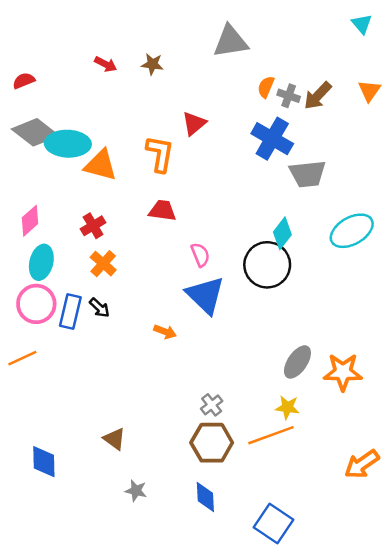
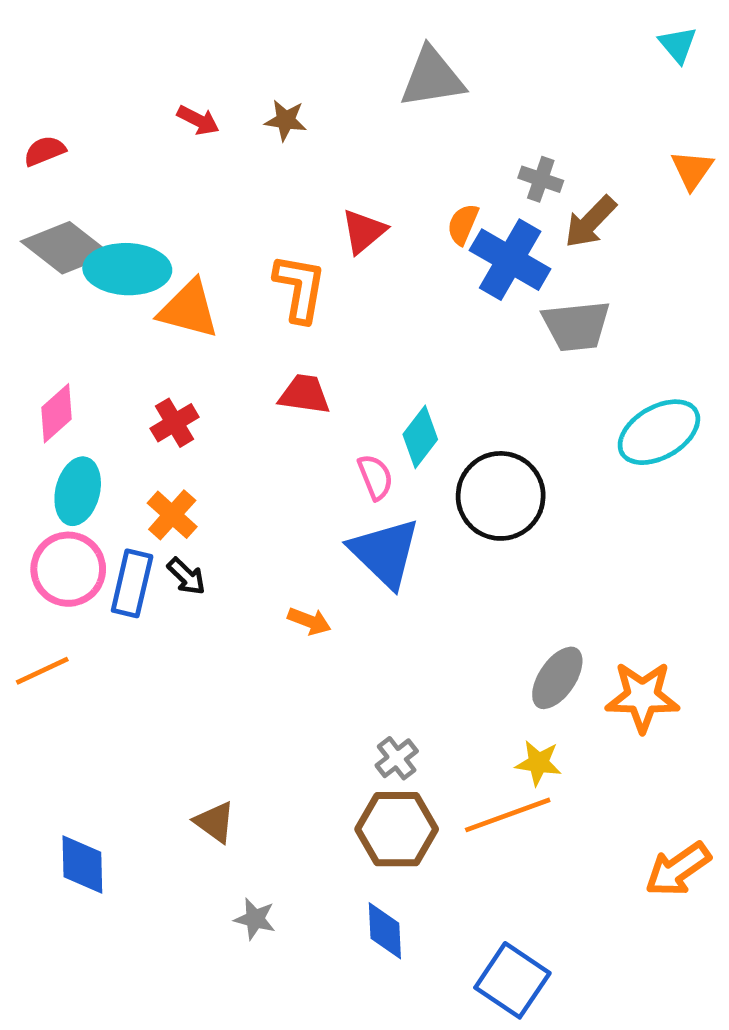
orange semicircle: (266, 87) -> (463, 224), moved
brown arrow: (318, 96) -> (590, 222), moved
cyan diamond: (282, 233) -> (420, 437), moved
orange cross: (103, 264) -> (172, 515), moved

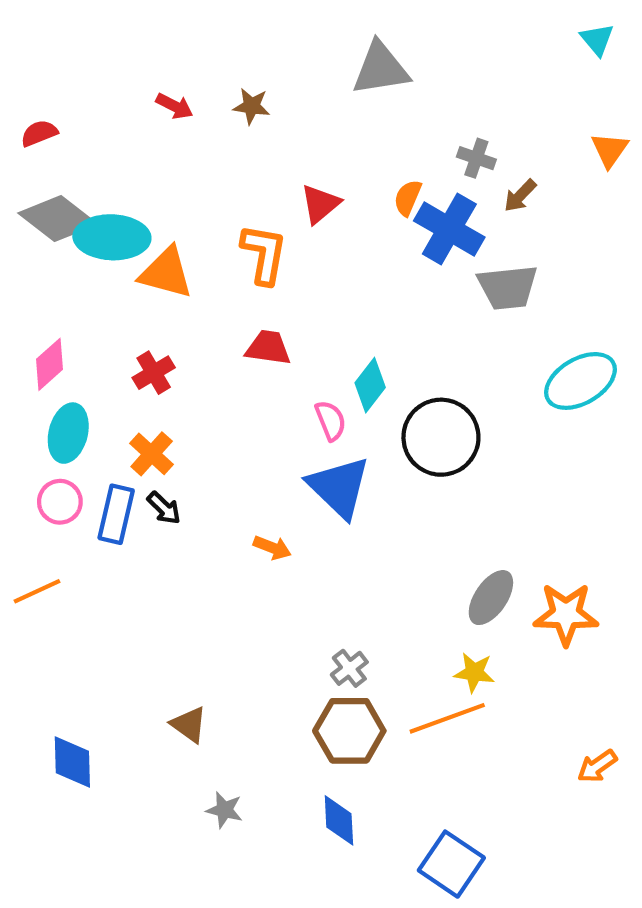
brown arrow: (590, 222) -> (520, 196), size x0.7
pink circle: (68, 569) -> (60, 502), size x0.7
orange arrow: (678, 869) -> (597, 766), size x0.7

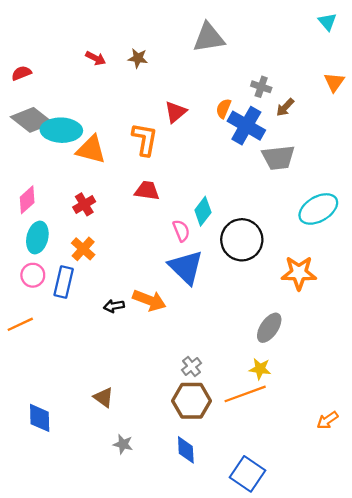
black arrow: (164, 508) -> (114, 306), moved, turned 126
orange arrow: (272, 548) -> (149, 300), size x1.6
orange star: (566, 614) -> (299, 273), moved

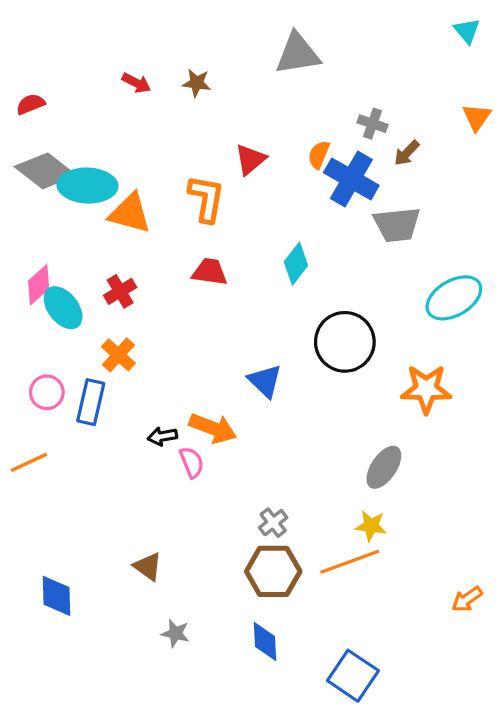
cyan diamond: (203, 211) -> (296, 264), moved
pink semicircle: (181, 231) -> (192, 462), moved
cyan ellipse: (37, 238) -> (63, 308), moved, turned -52
blue triangle: (186, 267) -> (265, 381), size x0.7

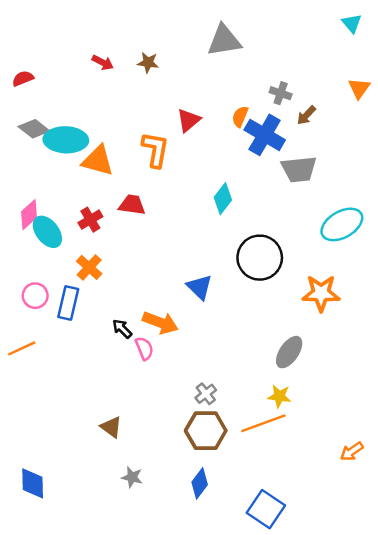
gray diamond: (45, 171) -> (34, 129), size x0.7
red trapezoid: (210, 272) -> (132, 205), moved
black arrow: (162, 436) -> (122, 329), turned 55
blue diamond: (57, 596) -> (33, 483), moved
blue diamond: (265, 642) -> (200, 483), turned 40

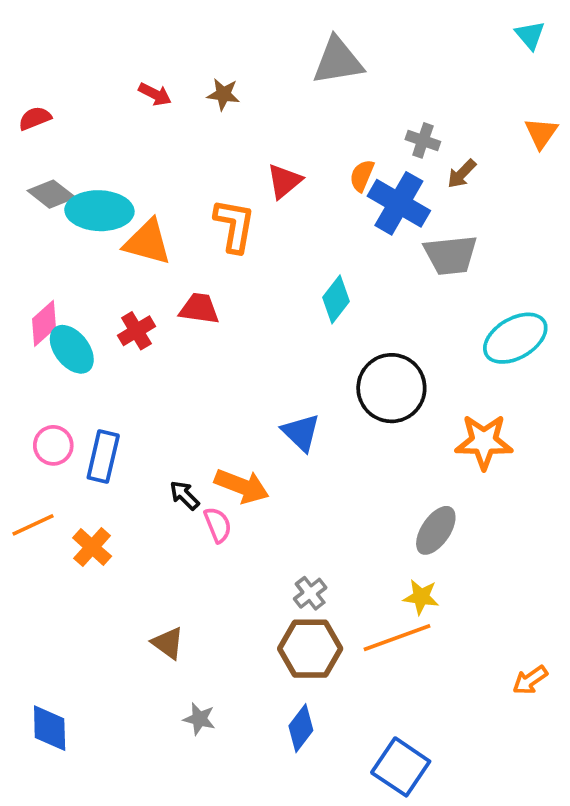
orange cross: (89, 267) -> (92, 547), moved

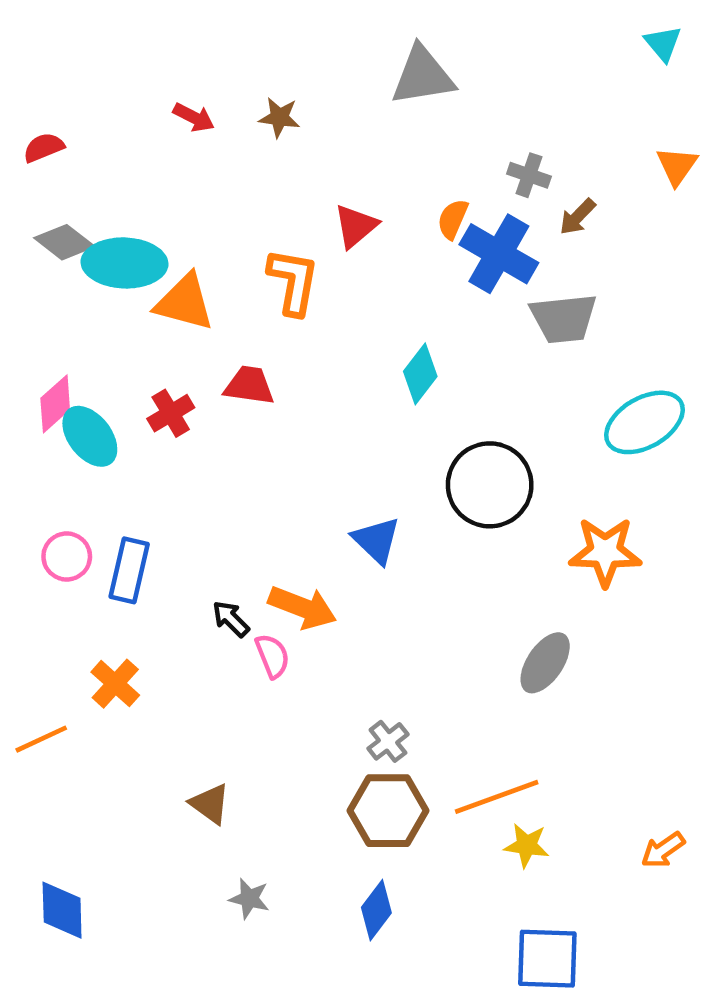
orange line: (33, 525) -> (41, 739), moved
yellow star: (421, 597) -> (527, 845), moved
blue square: (401, 767) -> (547, 959), moved, turned -32

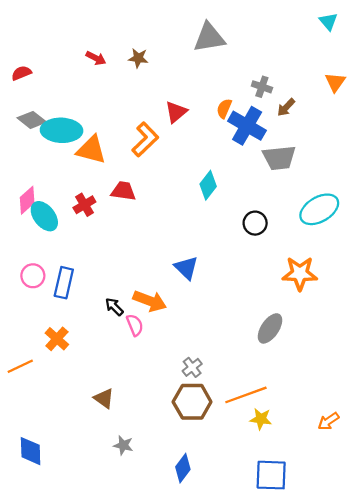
orange L-shape: (293, 281) -> (145, 139), turned 36
black circle: (490, 485) -> (255, 223), moved, size x0.6
blue diamond: (376, 910) -> (183, 468), moved

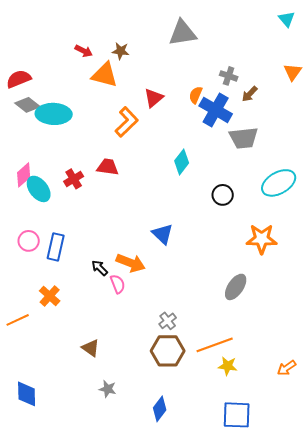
red semicircle: (21, 73) -> (19, 79), moved, size x1.4
orange triangle: (91, 150) -> (105, 75), moved

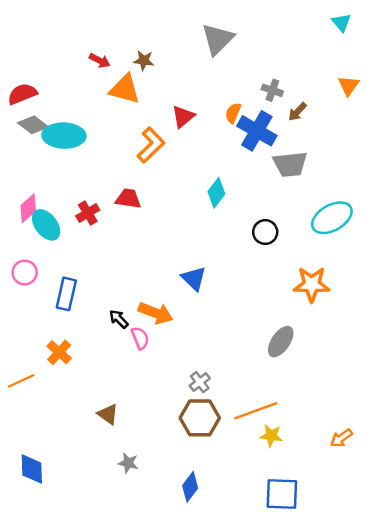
gray triangle: (183, 33) -> (218, 39), turned -36
pink circle: (29, 241) -> (25, 273), moved

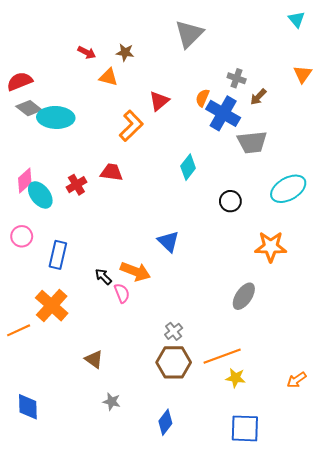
orange triangle: (125, 89) -> (108, 77), size x0.7
orange cross: (59, 352) -> (52, 306), size x1.5

